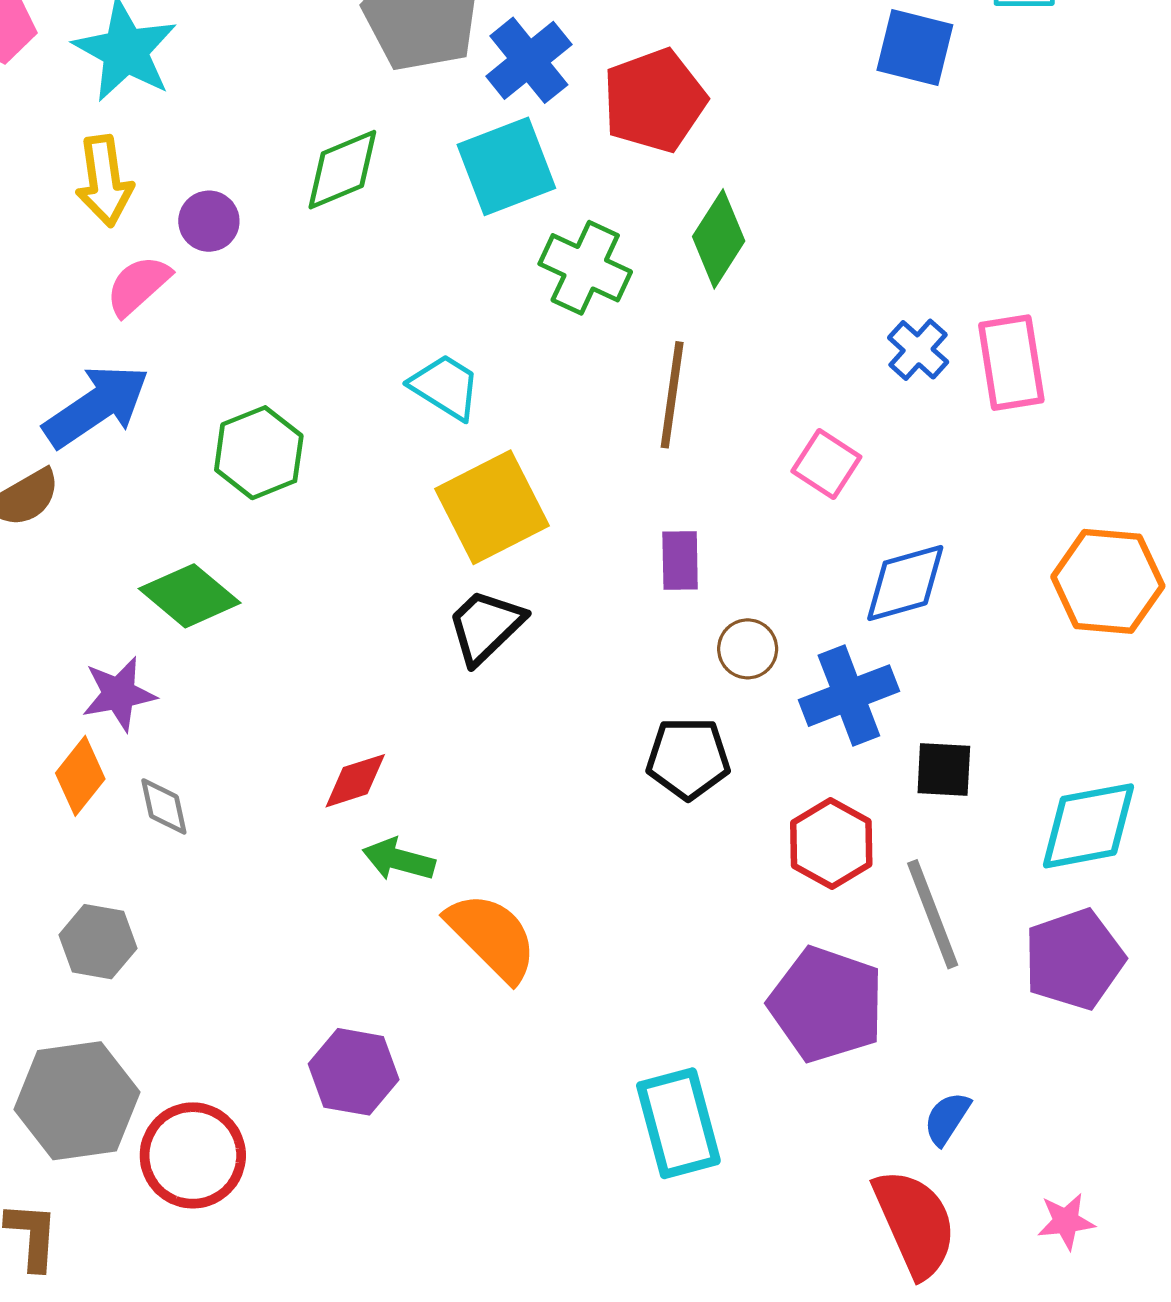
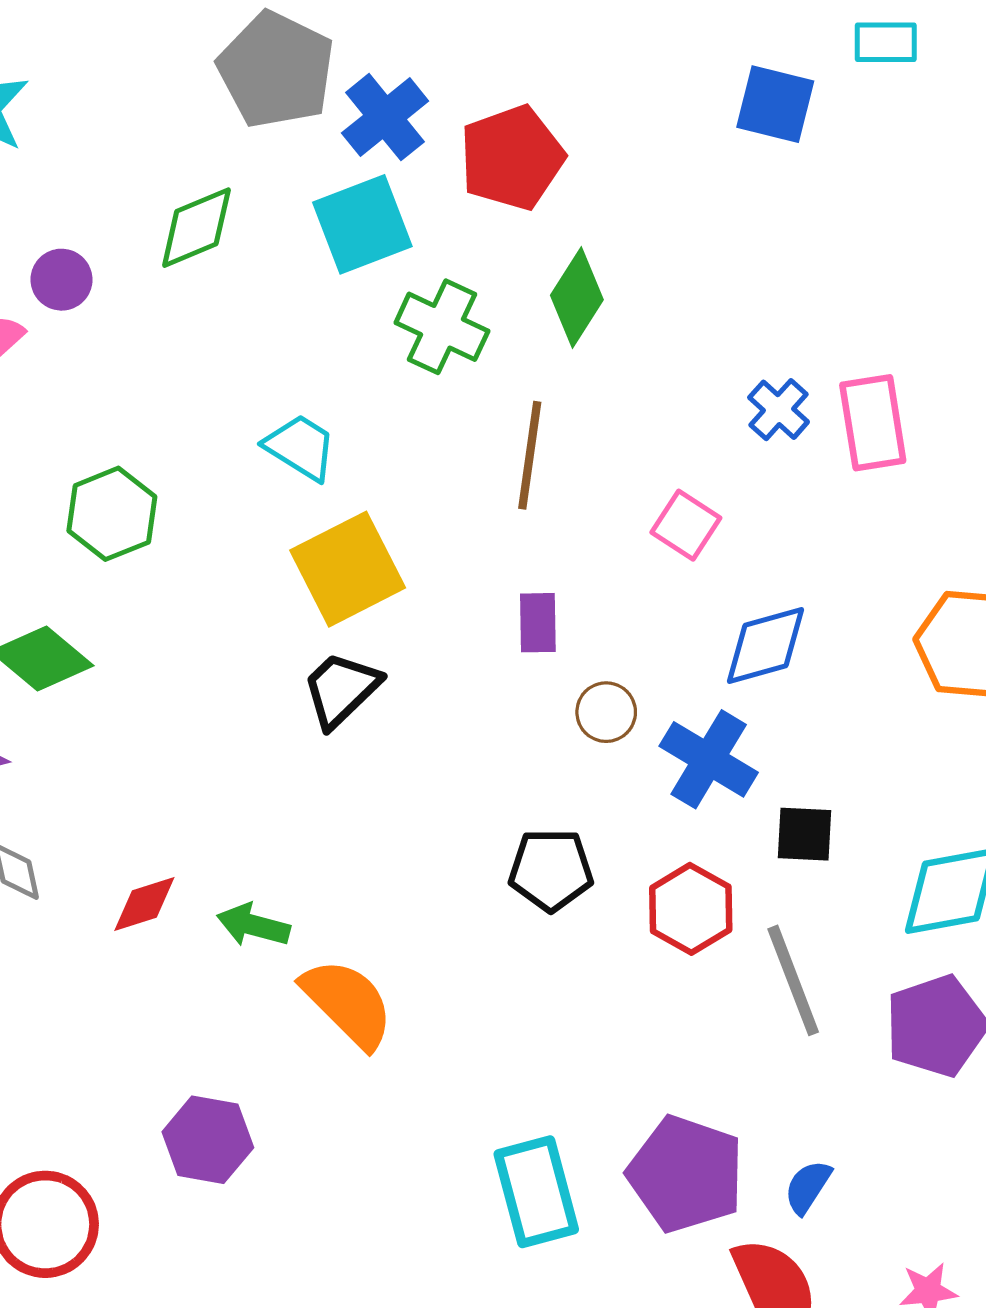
blue cross: (849, 696) -> (709, 759), turned -38
black pentagon: (688, 758) -> (551, 870), moved
red diamond: (355, 781) -> (144, 904), moved
purple pentagon: (826, 1004) -> (686, 1174), moved

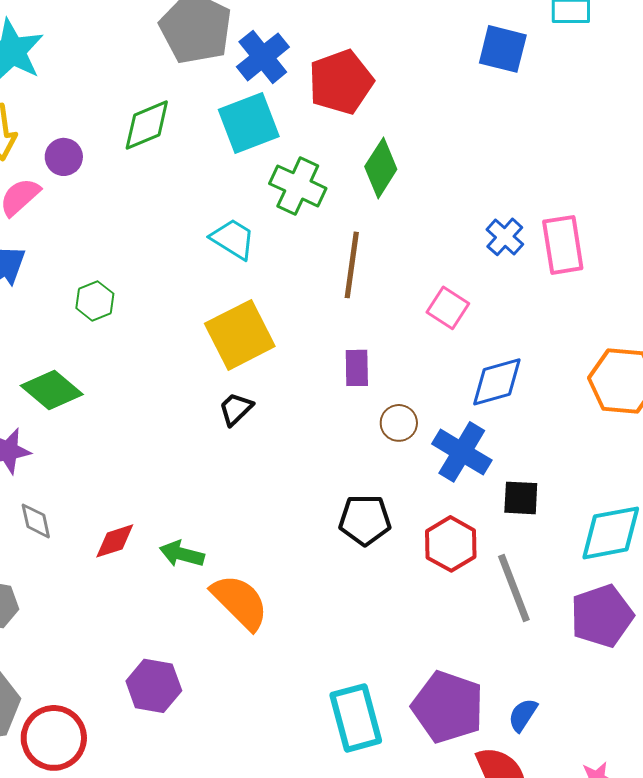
cyan trapezoid: (300, 447) -> (233, 239), moved
green hexagon: (112, 514) -> (95, 301), size x0.7
black trapezoid: (341, 689) -> (236, 409), size x0.7

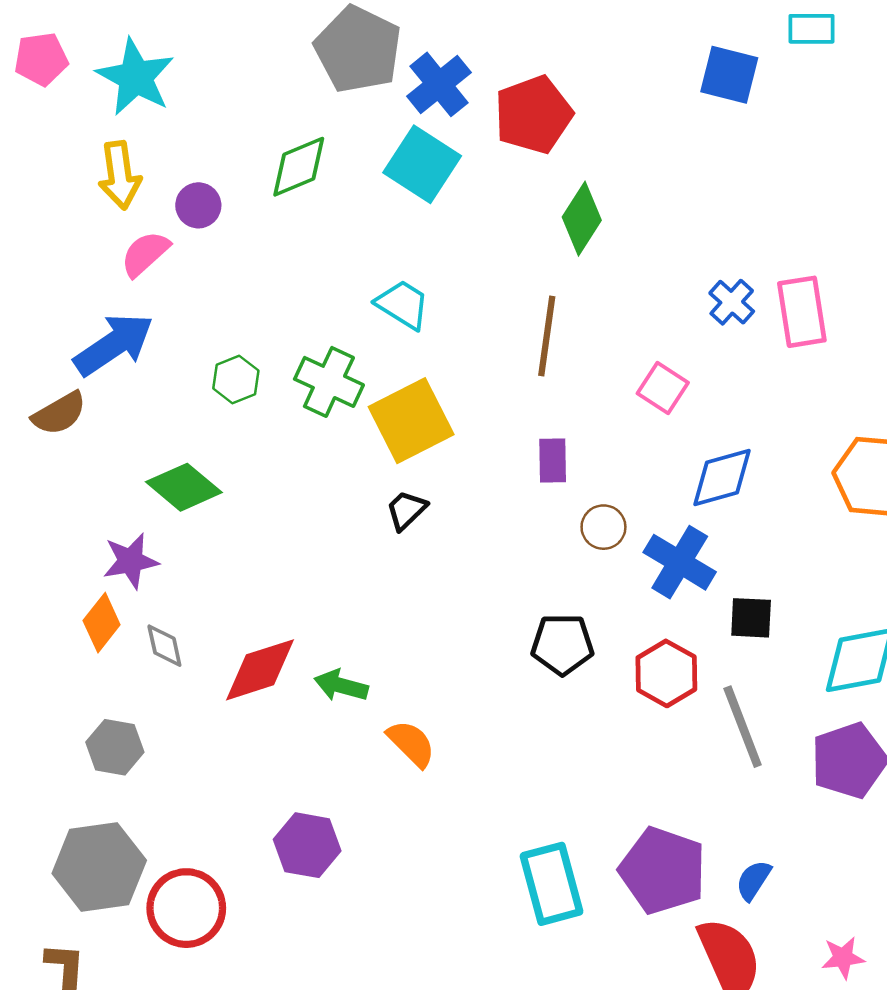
cyan square: (249, 123) -> (422, 164), turned -36
green cross: (298, 186) -> (329, 382), moved
red diamond: (115, 541) -> (260, 670), size x1.5
orange semicircle: (240, 602) -> (411, 744), size x0.7

